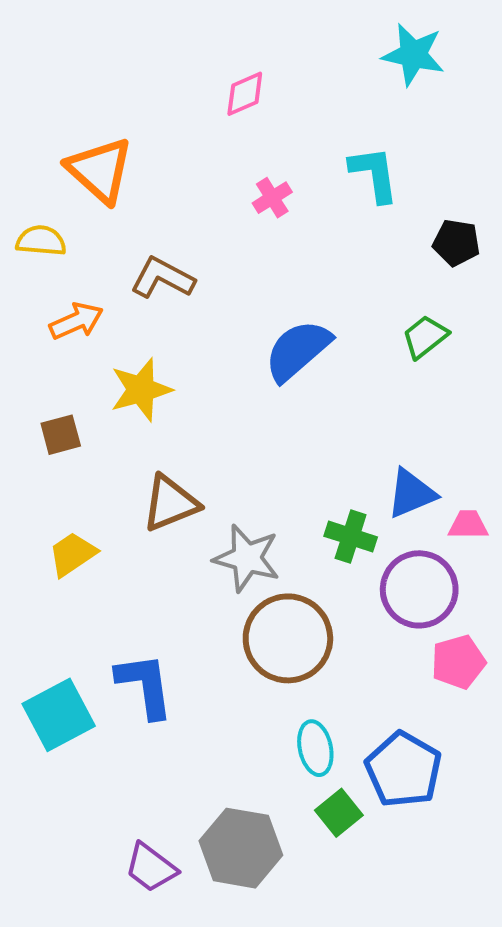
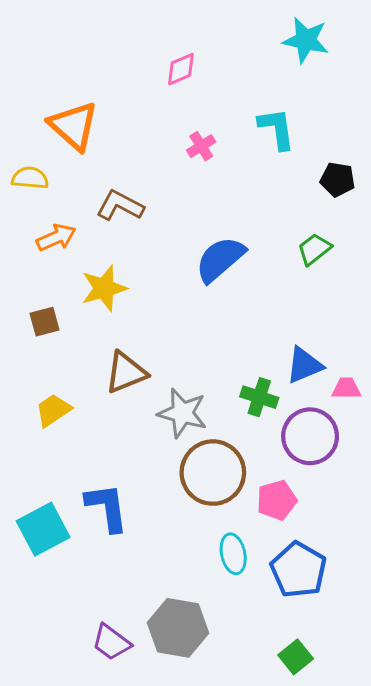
pink pentagon: (458, 662) -> (277, 500), moved
green square: (339, 813) -> (296, 657), moved

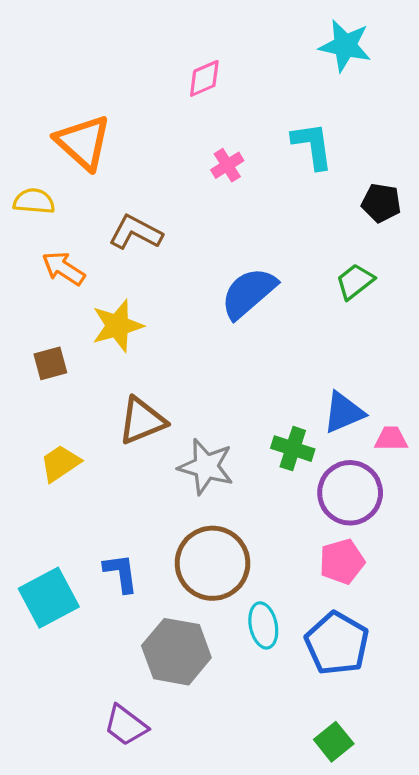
orange arrow: (56, 237) -> (63, 268), turned -123
brown circle: (213, 473) -> (213, 563), moved
pink pentagon: (277, 500) -> (342, 562), moved
blue L-shape: (107, 507) -> (121, 573), size x0.7
gray hexagon: (178, 628) -> (176, 652), moved

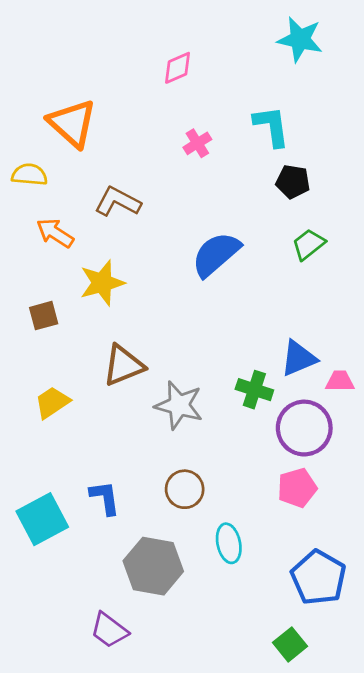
black pentagon: (381, 203) -> (293, 182), moved
brown circle: (213, 563) -> (185, 489), size x0.6
blue pentagon: (337, 643) -> (318, 578), moved

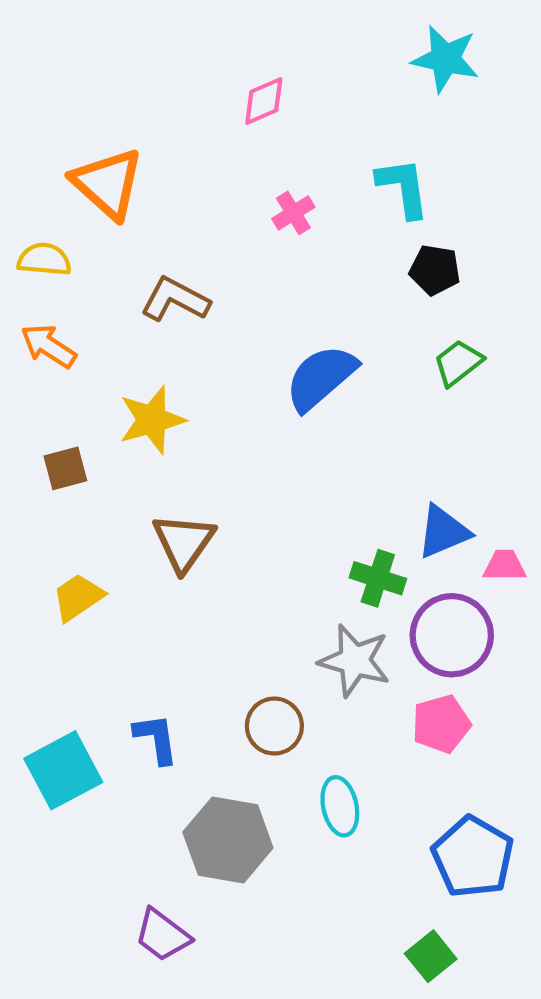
orange arrow: (55, 233) -> (48, 346), moved
brown triangle: (123, 365) -> (184, 542), turned -33
gray star: (179, 405) -> (355, 661), moved

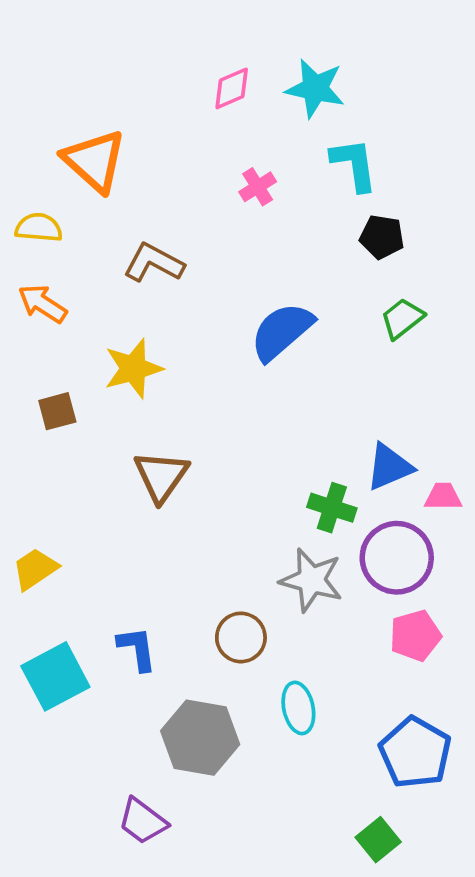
cyan star: (445, 59) -> (315, 88), moved
yellow trapezoid: (78, 597) -> (35, 569), moved
pink pentagon: (441, 724) -> (415, 636), moved

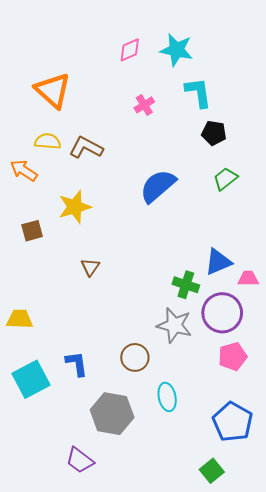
yellow semicircle: (39, 228) -> (48, 141), moved
brown triangle: (161, 476) -> (90, 267), size x0.6
yellow trapezoid: (35, 569) -> (20, 319), turned 36

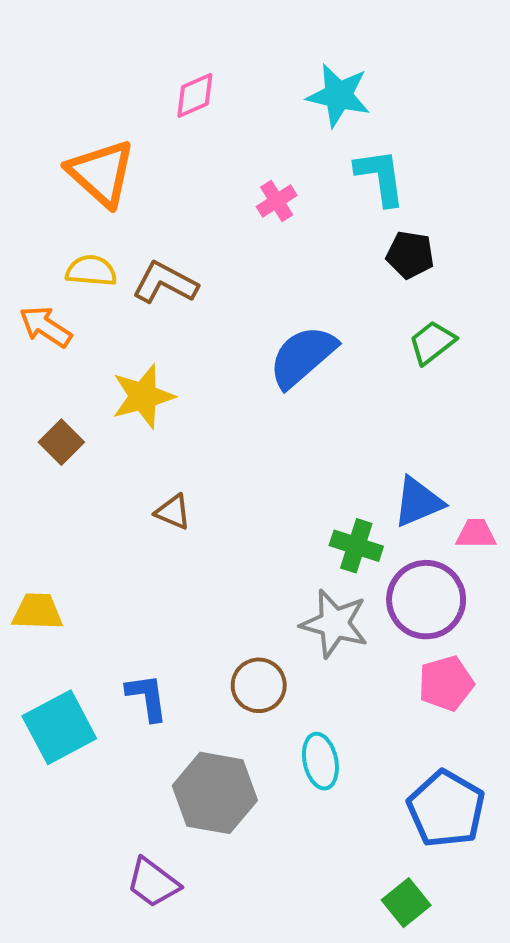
pink diamond: (130, 50) -> (195, 95), moved
brown square: (32, 231) -> (61, 442), turned -30
brown triangle: (90, 267) -> (173, 512), turned -42

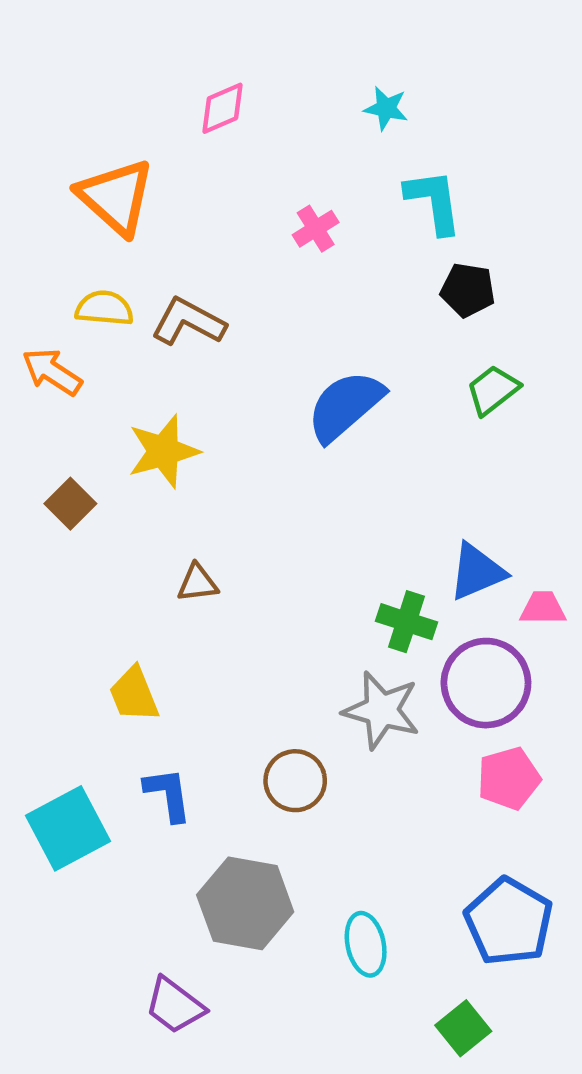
cyan star: (338, 95) -> (386, 108), size x0.6
brown triangle: (173, 512) -> (198, 583), turned -30
yellow trapezoid: (37, 612) -> (134, 694), moved, turned -114
cyan ellipse: (320, 761) -> (366, 944), moved

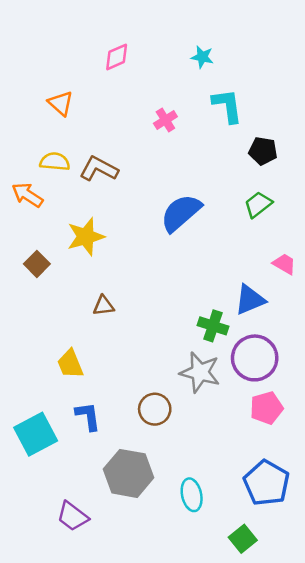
orange triangle: (116, 197) -> (61, 103), size x0.6
black pentagon: (468, 290) -> (263, 151), moved
pink trapezoid: (543, 608) -> (284, 264), moved, turned 30
purple trapezoid: (175, 1006) -> (73, 516), moved

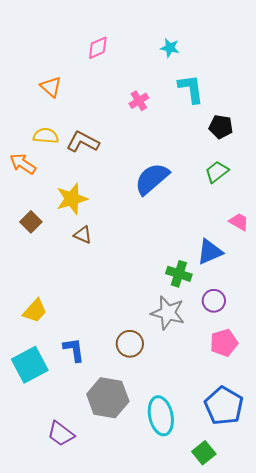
brown triangle: (104, 306) -> (83, 235), moved, turned 30
purple circle: (255, 358) -> (214, 301), size x0.6
yellow trapezoid: (70, 364) -> (35, 311), moved, turned -116
cyan ellipse: (192, 495) -> (161, 416), size x1.4

